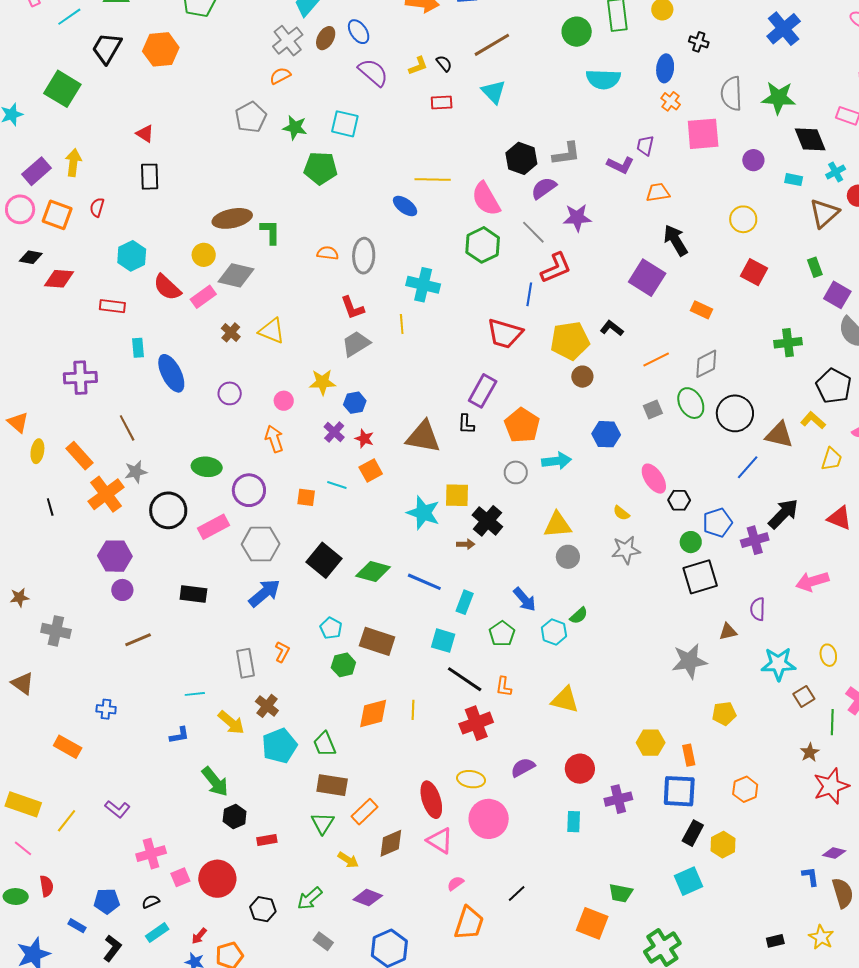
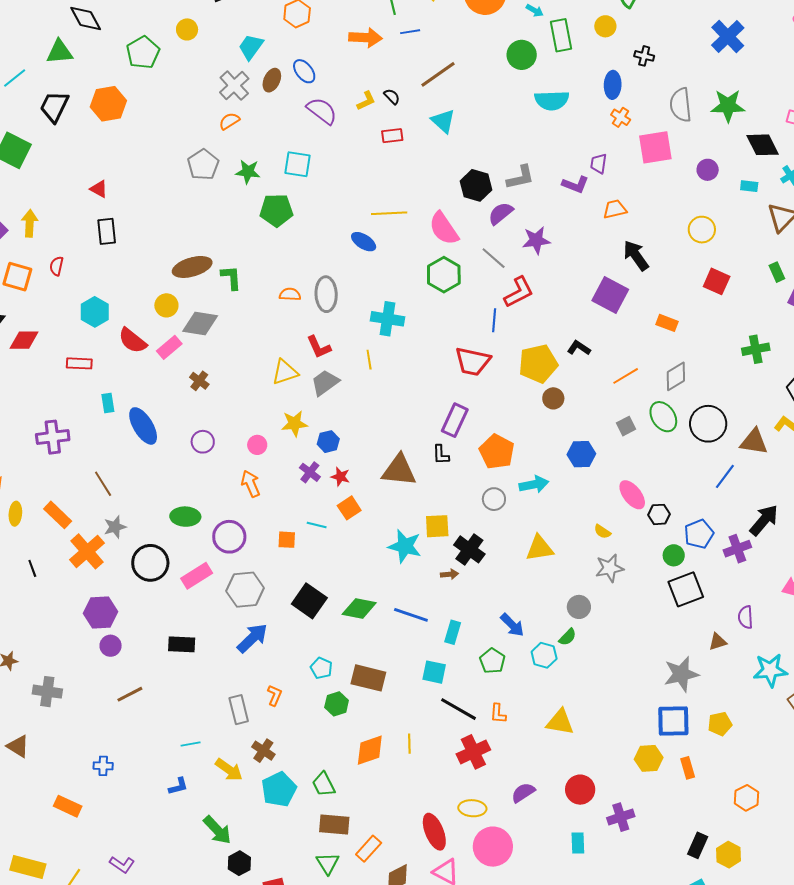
yellow triangle: (272, 331) -> (285, 372), moved, turned -36
gray circle: (568, 557) -> (579, 607), moved
blue square: (679, 791) -> (673, 721), moved

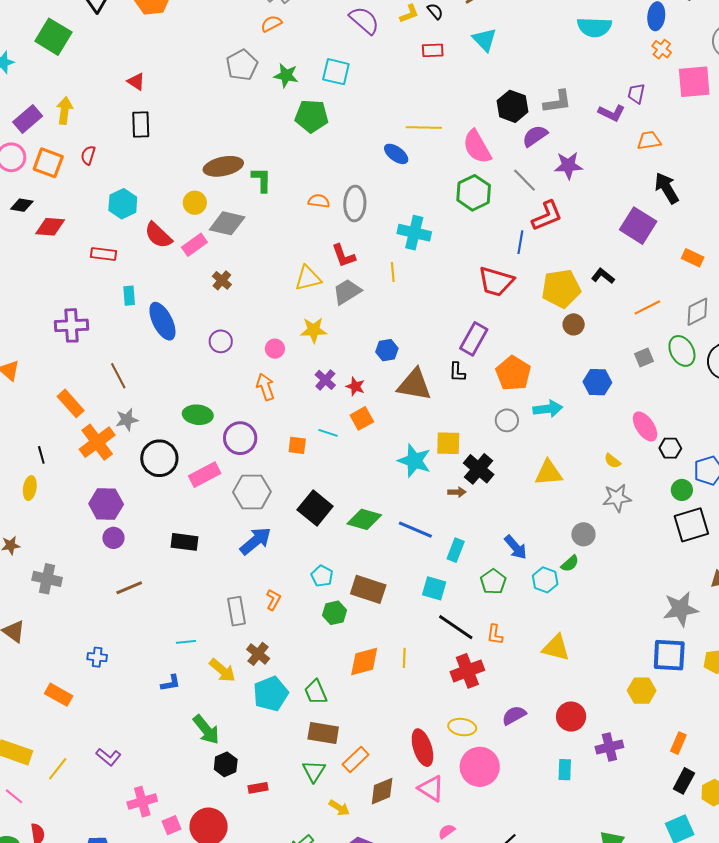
blue hexagon: (328, 442) -> (387, 350), moved
yellow ellipse: (15, 514) -> (30, 488), moved
orange rectangle: (688, 768) -> (678, 743), moved, turned 35

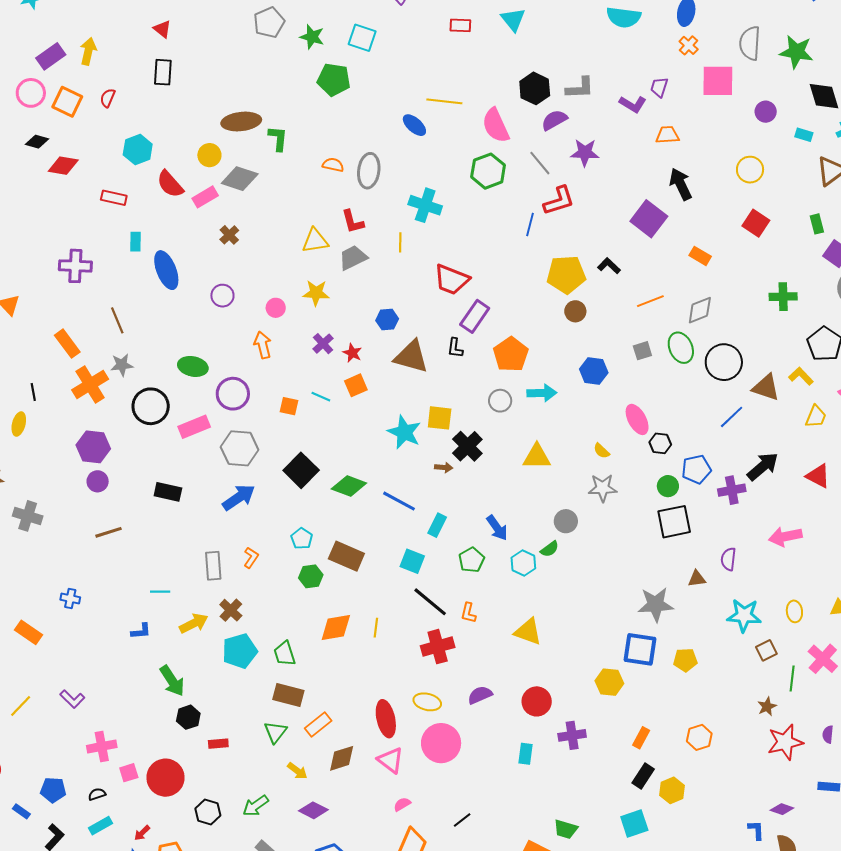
red trapezoid: (496, 282) -> (451, 279), moved
yellow arrow: (222, 670) -> (194, 623), turned -72

